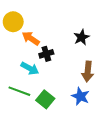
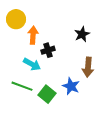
orange arrow: (31, 38) -> (33, 35), turned 60
blue star: (80, 96) -> (71, 86), moved

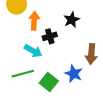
black star: (82, 34) -> (72, 20), moved
green line: (22, 86) -> (23, 74), turned -35

